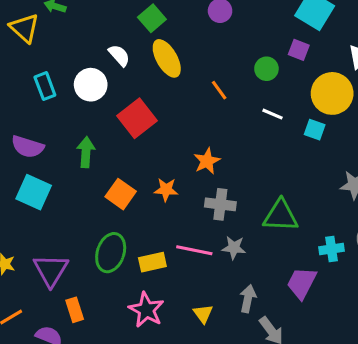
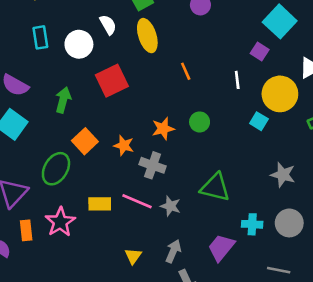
green circle: (266, 69) -> (200, 122), moved
white line: (272, 114) -> (237, 80), moved, turned 48
gray cross: (220, 204) -> (153, 165), moved
green ellipse: (111, 253) -> (56, 169), moved
pink star: (146, 310) -> (60, 222), moved

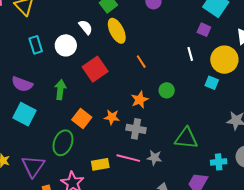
orange line: (186, 71) -> (141, 62), moved

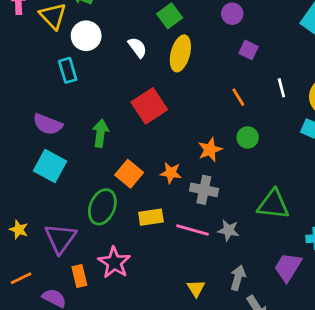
purple square: (204, 30) -> (249, 50), moved
yellow ellipse: (117, 31) -> (180, 53), turned 40
white circle: (66, 45) -> (86, 36), moved
orange line: (141, 62) -> (238, 97), moved
yellow rectangle: (100, 164) -> (151, 217), moved

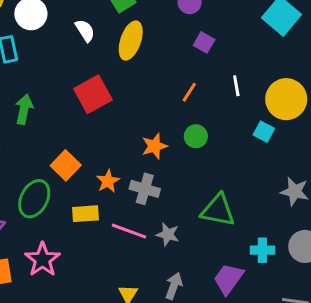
orange line: (238, 97) -> (189, 92), turned 60
green arrow: (100, 133) -> (24, 109), moved
orange star: (171, 173) -> (108, 181), moved, turned 30

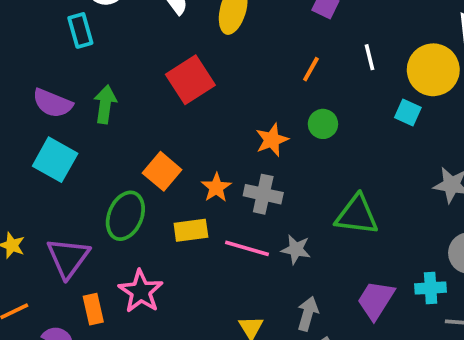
cyan cross: (262, 250) -> (431, 288), moved

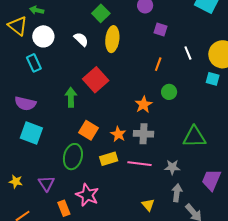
green arrow: (105, 104) -> (71, 97), moved
gray star: (296, 249) -> (172, 167), moved
purple triangle: (68, 258) -> (46, 183), size x0.7

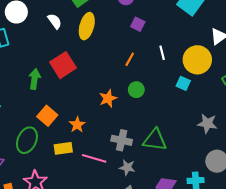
gray cross: (143, 134) -> (122, 140), moved

